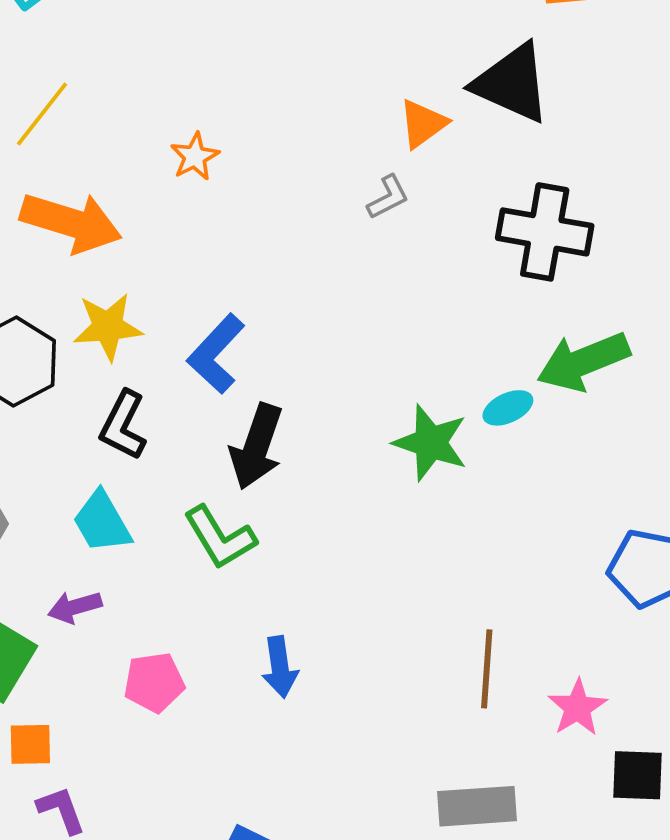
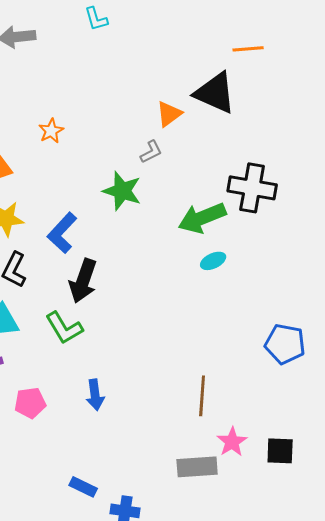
black cross: (545, 232) -> (252, 188), moved
green arrow: (583, 361) -> (202, 218), moved
green star: (431, 443) -> (122, 191), moved
pink star: (578, 708) -> (232, 442), moved

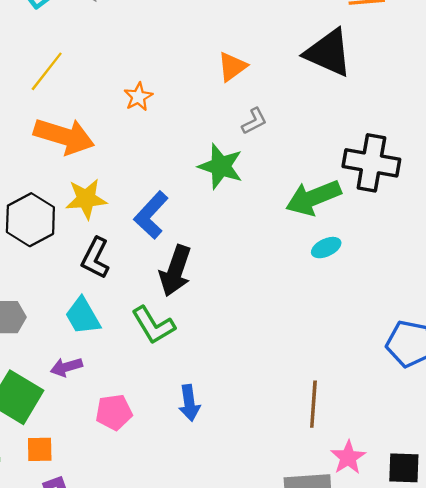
orange triangle: (169, 114) -> (232, 67), moved

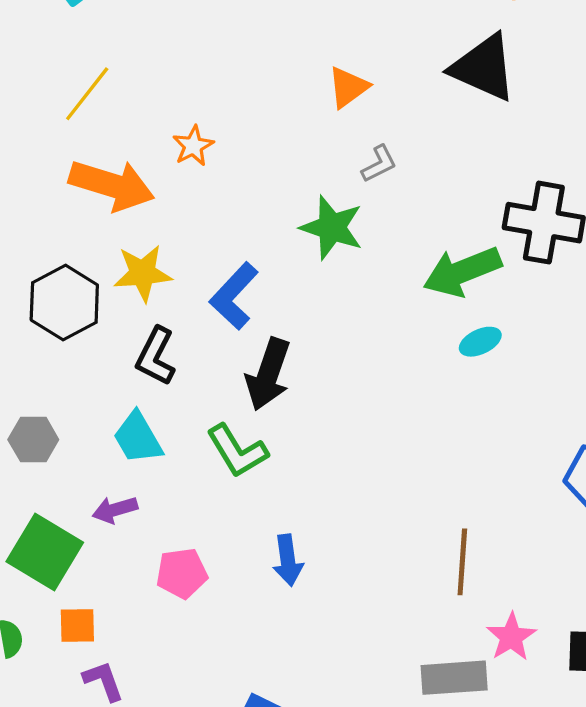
orange star: (138, 97) -> (193, 146), moved

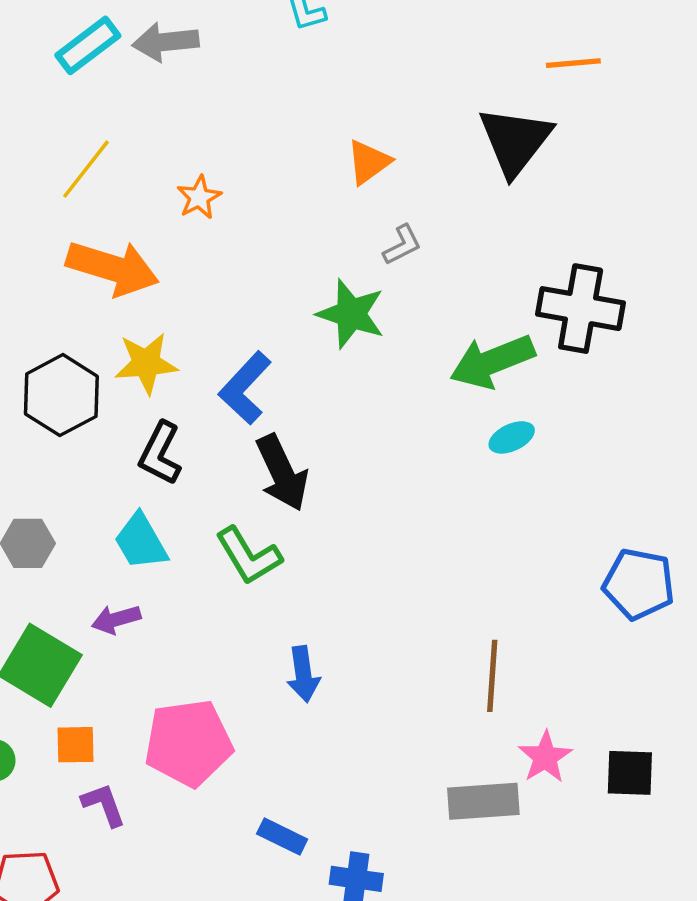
black triangle: (484, 68) -> (515, 141), turned 44
orange star: (193, 146) -> (199, 197), moved
black arrow: (268, 374) -> (282, 473), turned -44
pink pentagon: (182, 573) -> (189, 743), moved, size x1.6

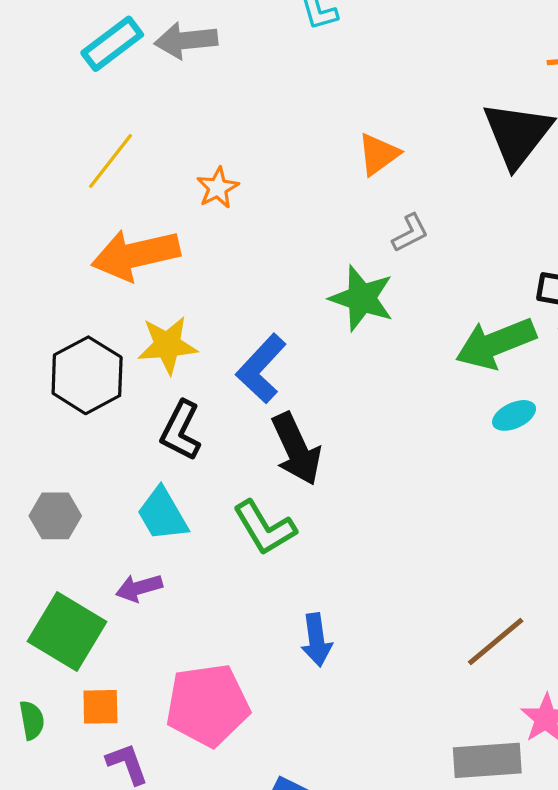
orange arrow: (113, 268) -> (136, 255), turned 150
brown line: (492, 676) -> (496, 642), turned 46

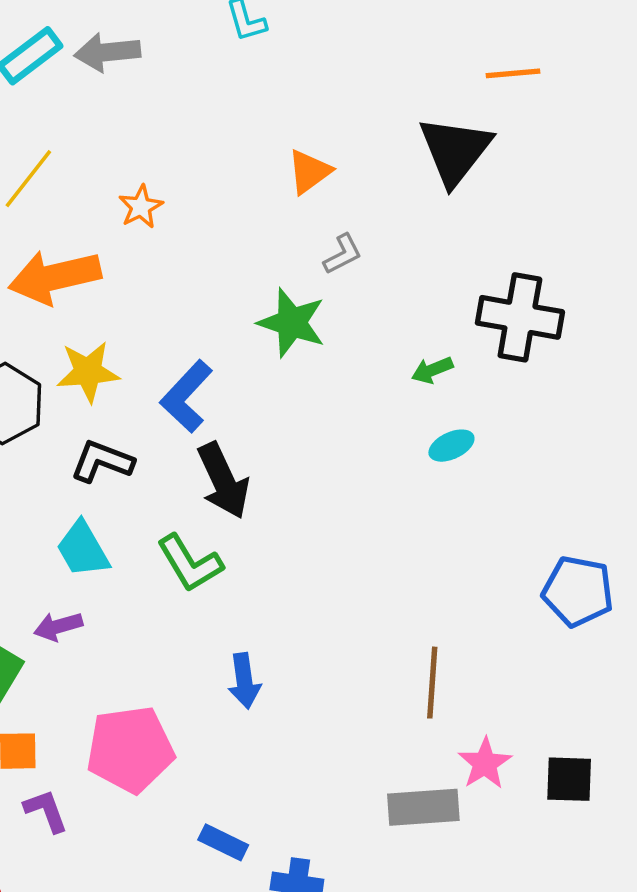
green arrow: (496, 343) -> (432, 370), size x0.5
black L-shape: (181, 431) -> (102, 461), turned 84
brown line: (496, 642) -> (432, 683), turned -46

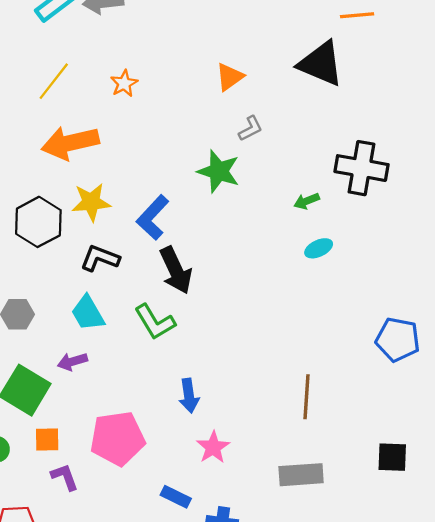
black triangle: (455, 151) -> (321, 64), turned -45
orange star: (141, 207) -> (124, 83), moved
pink star: (485, 763) -> (213, 447), moved

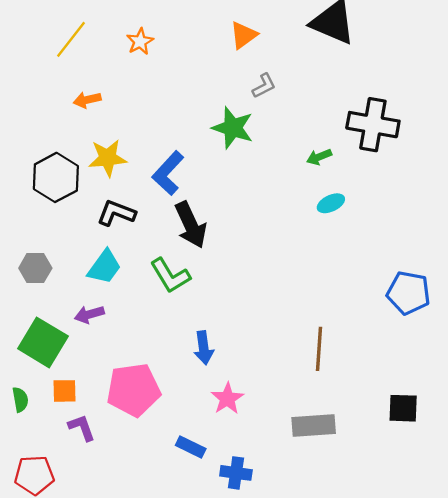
orange arrow: (70, 143) -> (87, 100), size x0.5
cyan trapezoid: (88, 313) -> (104, 267), turned -114

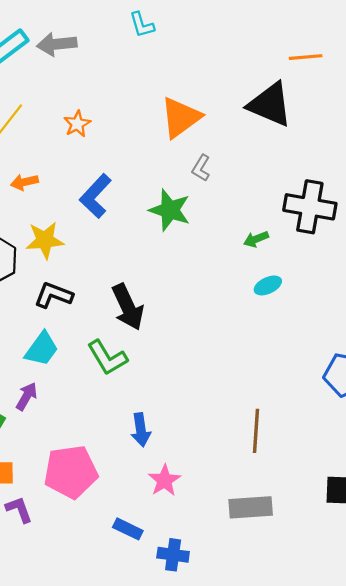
orange triangle: (244, 35) -> (181, 117), size x1.5
gray L-shape: (264, 86) -> (201, 168), turned 148
blue L-shape: (168, 173) -> (95, 196), moved
purple arrow: (89, 314) -> (27, 396), turned 136

